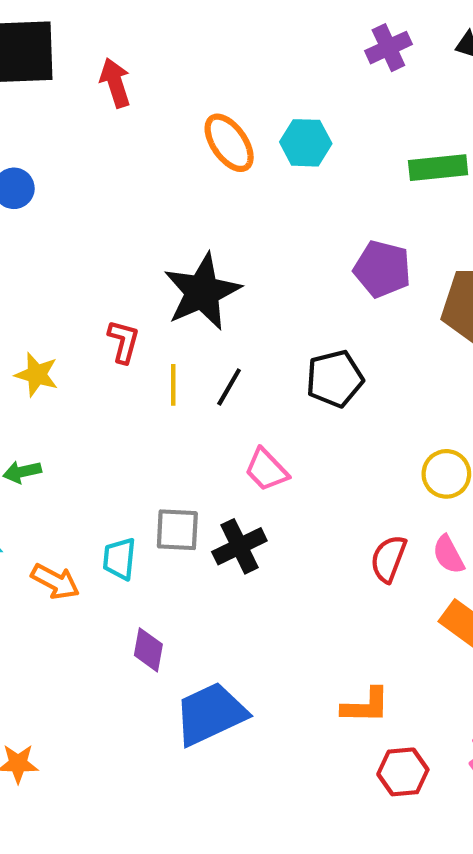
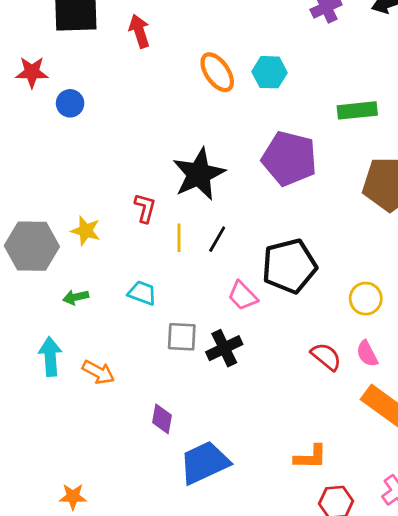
green rectangle: (438, 168) -> (357, 110), moved
purple pentagon: (382, 269) -> (289, 159), moved, size x1.4
black pentagon: (335, 379) -> (289, 266), moved, size x1.4
cyan trapezoid: (119, 559) -> (142, 293), moved, turned 104
red semicircle: (388, 559) -> (326, 357), turned 108

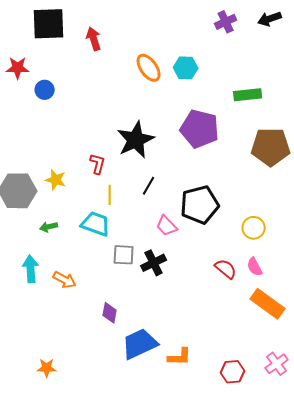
yellow line: (179, 238) -> (110, 195), moved
cyan trapezoid: (142, 293) -> (96, 224), size x1.4
orange L-shape: (311, 457) -> (180, 357), moved

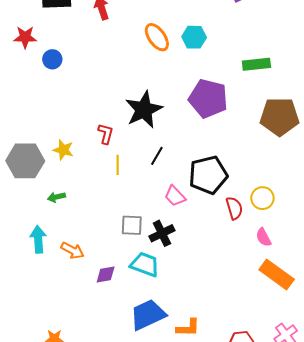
cyan trapezoid: (96, 224) -> (145, 264), moved
red semicircle: (226, 269) -> (234, 208), moved, turned 35
purple diamond: (110, 313) -> (106, 275), moved, turned 70

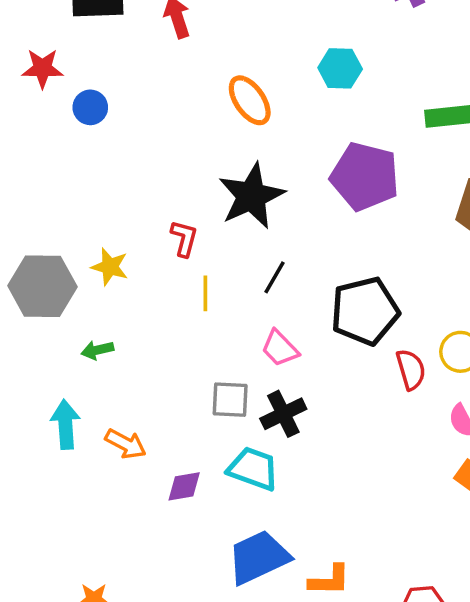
orange ellipse: (157, 37) -> (250, 100), moved
pink trapezoid: (175, 196) -> (280, 348), moved

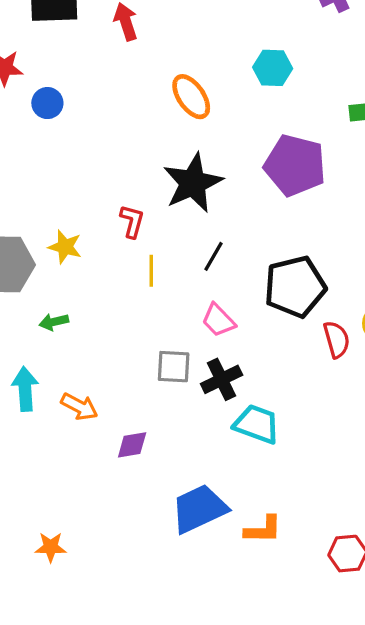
cyan trapezoid: (253, 469) -> (257, 424), moved

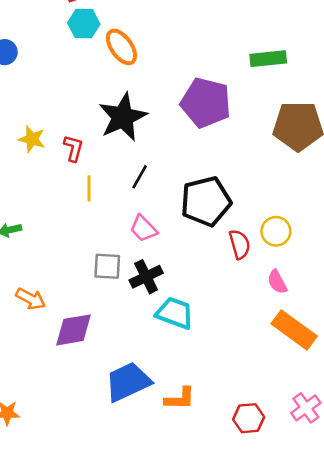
cyan hexagon: (273, 68) -> (84, 24), moved
yellow star: (65, 247) -> (32, 139), moved
purple diamond: (132, 445) -> (73, 330), size x1.5

